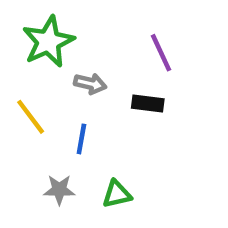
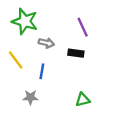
green star: (48, 42) -> (25, 21), turned -30
green triangle: (117, 194) -> (83, 100), moved

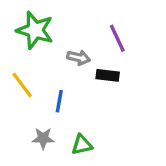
gray arrow: (46, 43) -> (79, 58), moved
green triangle: (83, 100) -> (82, 145), moved

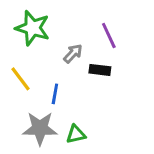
gray arrow: (79, 58) -> (73, 53), turned -60
gray star: (43, 138) -> (40, 128), size x1.6

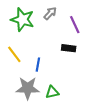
gray arrow: (73, 53) -> (50, 13), moved

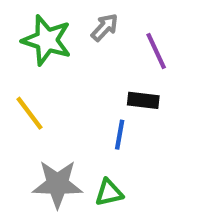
blue line: (38, 65) -> (120, 135), moved

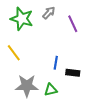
black rectangle: (143, 100) -> (73, 73), moved

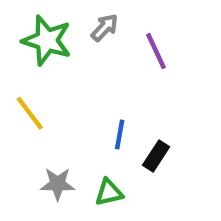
black rectangle: (73, 73) -> (156, 156), turned -64
gray star: (27, 86) -> (58, 184), size x0.7

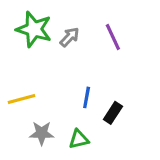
gray arrow: (105, 28) -> (70, 37), moved
yellow line: (30, 113) -> (22, 99), moved, turned -68

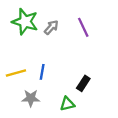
blue line: (87, 97) -> (42, 72), moved
green triangle: (79, 139) -> (67, 104), moved

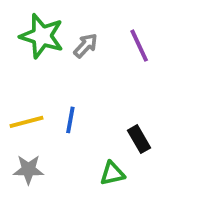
black rectangle: (83, 83) -> (139, 139), turned -63
gray star: (31, 98) -> (28, 170), moved

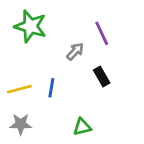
gray arrow: (86, 46) -> (75, 51), moved
black rectangle: (139, 139) -> (102, 77), moved

